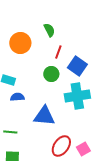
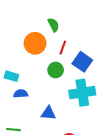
orange circle: (20, 43) -> (35, 43), moved
blue triangle: (44, 116) -> (48, 113), size x0.7

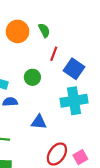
orange circle: (35, 43) -> (18, 31), moved
green circle: (56, 70) -> (32, 77), moved

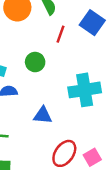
blue square: (74, 69) -> (92, 23), moved

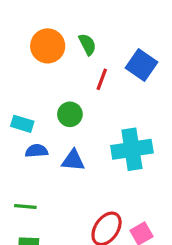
blue triangle: (43, 115) -> (73, 160), moved

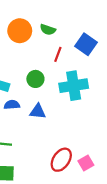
green semicircle: (87, 44) -> (48, 30), turned 136
cyan cross: (132, 149) -> (74, 86), moved

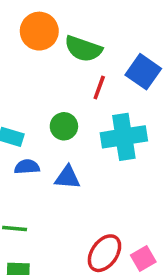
green semicircle: (48, 30) -> (83, 49), size x1.5
orange circle: (20, 31) -> (39, 31), moved

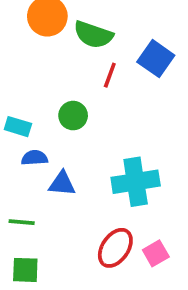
cyan cross: (124, 137) -> (136, 182), moved
blue triangle: (67, 177) -> (62, 184), moved

